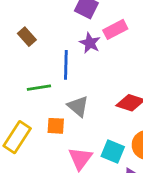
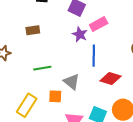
brown rectangle: (27, 37) -> (33, 30), turned -56
blue line: (66, 65) -> (94, 56), moved

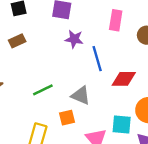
pink rectangle: (99, 24) -> (116, 20), moved, turned -36
brown rectangle: (33, 30) -> (17, 41), moved

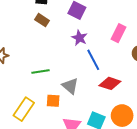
brown rectangle: (17, 41) -> (42, 20), moved, turned 40
blue line: (97, 59) -> (93, 60), turned -30

